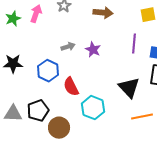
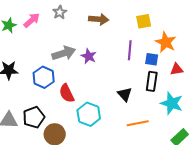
pink arrow: (36, 14) -> (32, 20), turned 30
gray arrow: (68, 47) -> (64, 53), size x1.6
black triangle: (129, 88) -> (125, 94), size x0.7

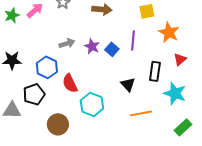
gray arrow: (64, 53) -> (67, 43), size x0.7
blue square: (152, 59) -> (112, 49), moved, turned 32
red triangle: (177, 69) -> (180, 59), turned -32
black pentagon: (34, 117) -> (34, 94), moved

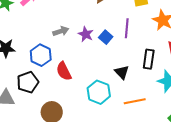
cyan hexagon: (92, 104) -> (99, 92), moved

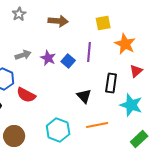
red semicircle: (64, 71) -> (26, 95), turned -36
cyan hexagon: (99, 92) -> (58, 130), moved

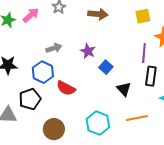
purple line: (89, 52) -> (144, 53), moved
gray arrow: (23, 55) -> (54, 48), moved
blue square: (68, 61) -> (106, 67), moved

